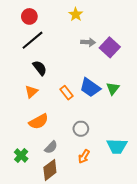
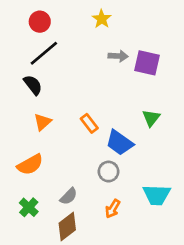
purple square: (110, 47) -> (147, 63), turned -30
black semicircle: (40, 68) -> (33, 85), moved
blue trapezoid: (90, 88) -> (120, 143), moved
orange semicircle: (39, 122) -> (30, 165), moved

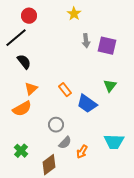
black line: (44, 53) -> (16, 38), moved
gray arrow: (118, 56) -> (86, 41), turned 80
orange semicircle: (30, 165) -> (22, 109), moved
gray circle: (109, 172) -> (56, 125), moved
gray semicircle: (69, 196) -> (65, 143), moved

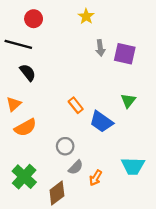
black line: (16, 38) -> (18, 44), turned 55
orange triangle: (31, 89) -> (14, 104), moved
green cross: (21, 151) -> (24, 177), size x1.5

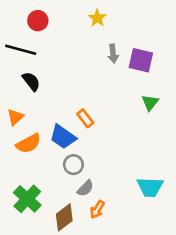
green triangle: (128, 101) -> (150, 103), moved
blue trapezoid: (101, 122) -> (63, 137), moved
orange arrow: (96, 178) -> (97, 209), moved

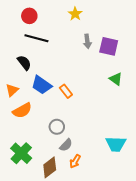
black line: (21, 50) -> (36, 38), moved
green triangle: (150, 103) -> (116, 79), turned -32
blue trapezoid: (63, 137) -> (42, 85), moved

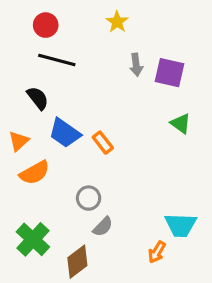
orange arrow: (75, 161) -> (157, 252), moved

